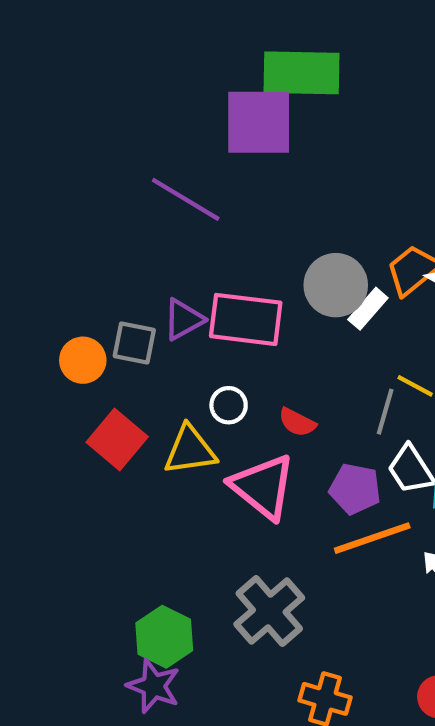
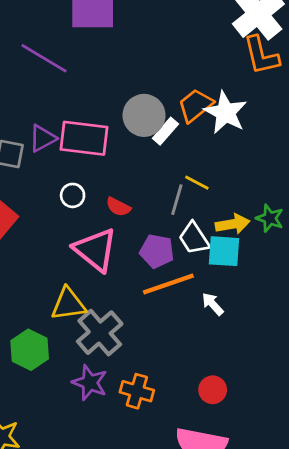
yellow triangle: (190, 450) -> (68, 304), moved
purple star: (154, 686) -> (90, 383), moved

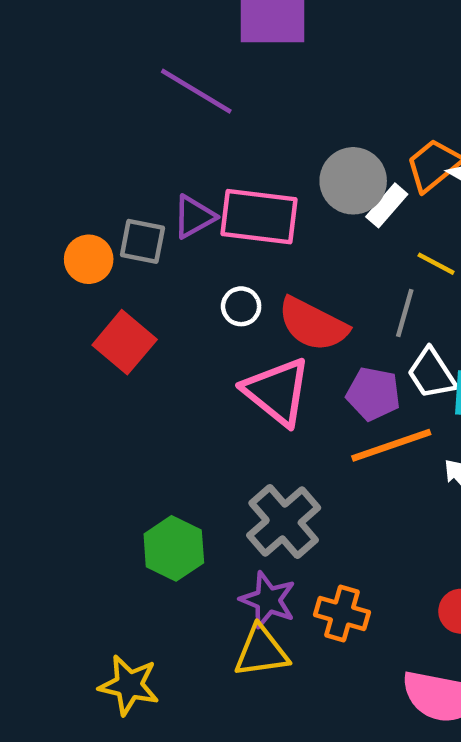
yellow line: (197, 183) -> (436, 264), moved
red semicircle: (118, 207) -> (313, 324), size x1.8
yellow triangle: (68, 304) -> (261, 652), moved

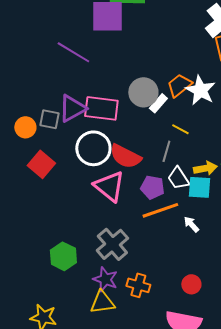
purple triangle: (194, 217) -> (72, 108), size x1.4
white circle: (241, 306) -> (93, 148), size x2.0

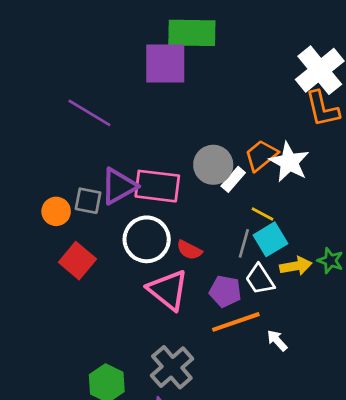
purple line: (73, 52) -> (89, 113), moved
red semicircle: (125, 156) -> (189, 250), size x0.6
cyan square: (199, 187) -> (270, 239), moved, turned -35

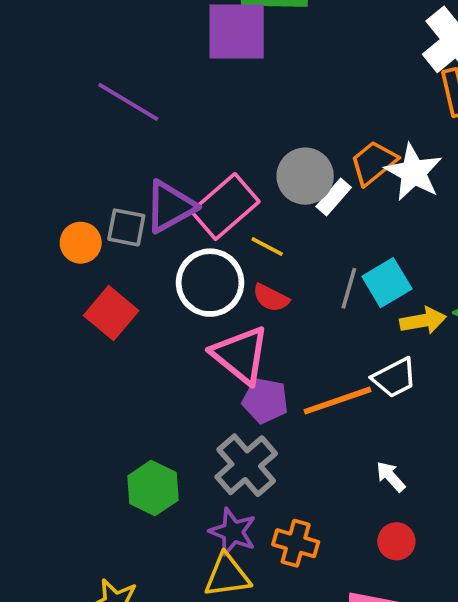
pink rectangle: (157, 186) -> (225, 207), turned -48
yellow line: (262, 214) -> (267, 246), moved
white trapezoid: (260, 279) -> (395, 378), moved, turned -84
purple pentagon: (225, 291) -> (265, 401), moved
white arrow: (277, 341) -> (391, 477), moved

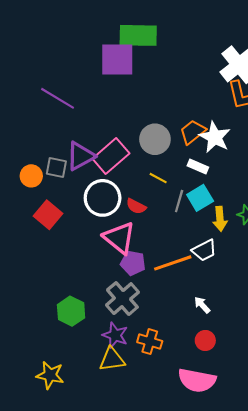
white rectangle: (334, 197) -> (198, 166), moved, turned 72
yellow line: (267, 246) -> (158, 178), moved
yellow arrow: (423, 321) -> (220, 219), turned 95

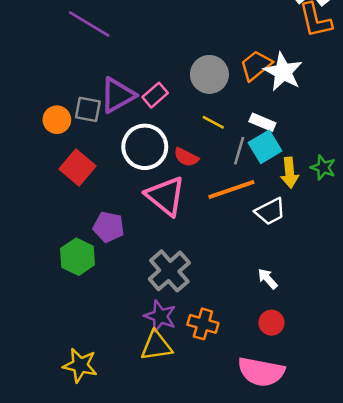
pink rectangle: (111, 156) -> (155, 95), size x0.6
white rectangle: (198, 166) -> (262, 122), moved
purple pentagon: (133, 263) -> (109, 227), moved
orange line: (173, 263) -> (231, 189), moved
green hexagon: (71, 311) -> (78, 257), moved

